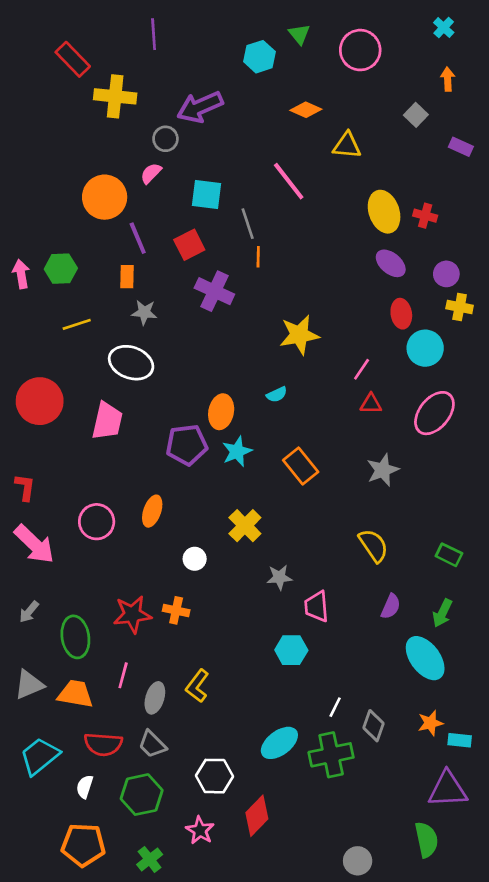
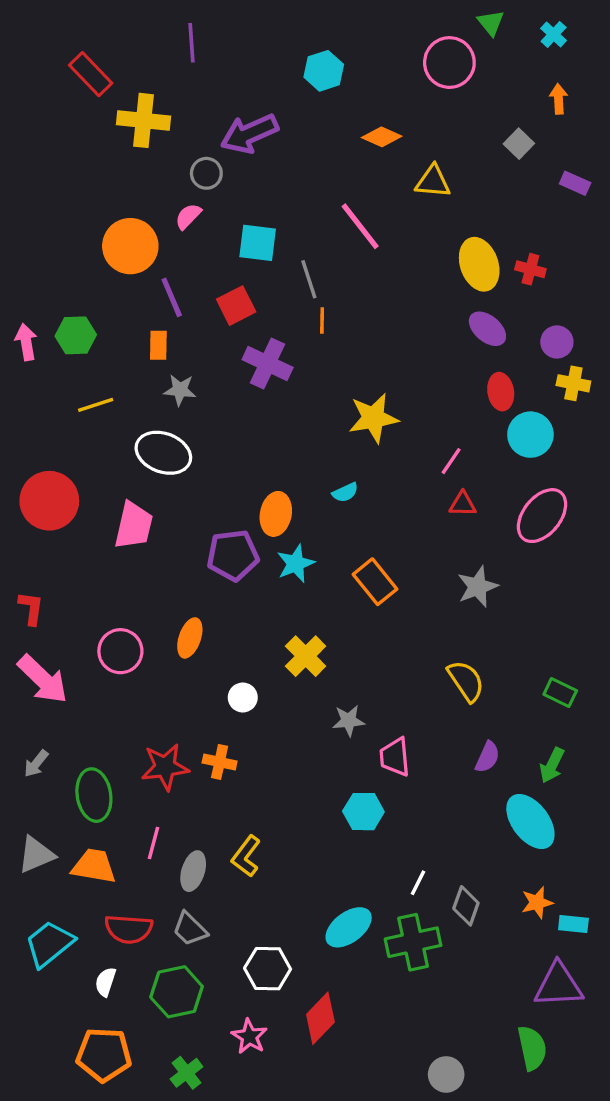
green triangle: (299, 34) -> (491, 23), moved

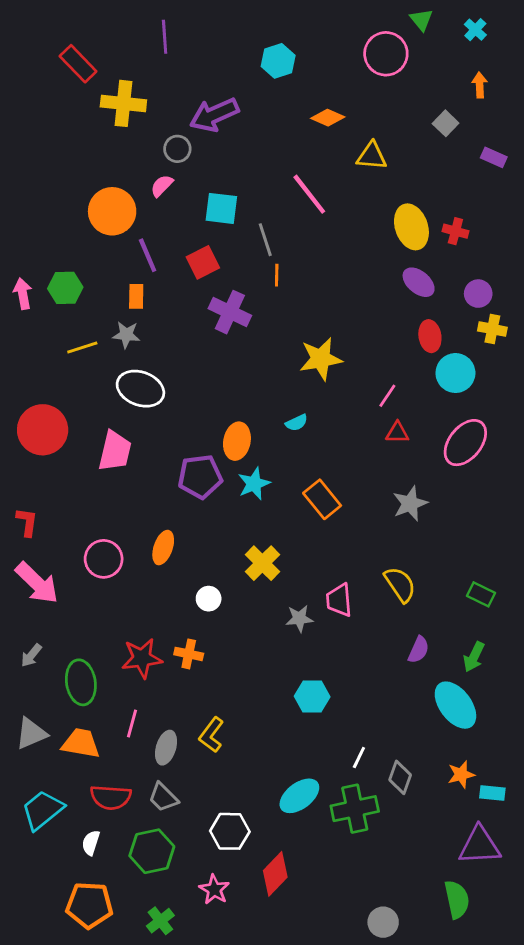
gray star: (180, 390) -> (126, 335), moved
pink trapezoid: (395, 757) -> (339, 600), moved

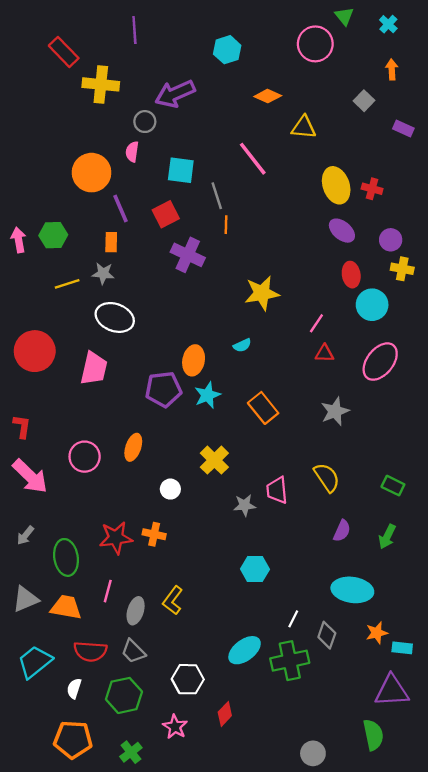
pink semicircle: (162, 186) -> (132, 152), turned -36
cyan ellipse: (455, 705) -> (352, 590), moved, turned -45
red diamond: (275, 874) -> (225, 714), size x0.7

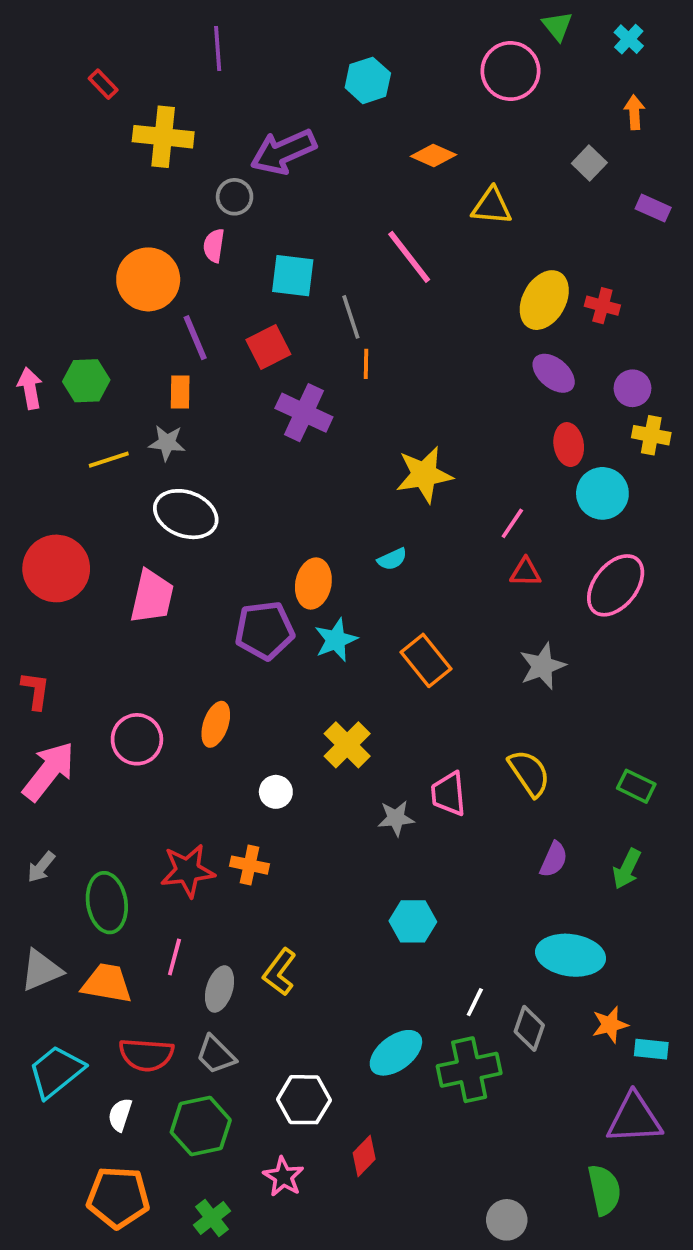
red rectangle: (64, 52) -> (103, 84), size x0.6
yellow ellipse: (336, 185) -> (544, 300), turned 48
pink arrow: (30, 476) -> (49, 771), turned -96

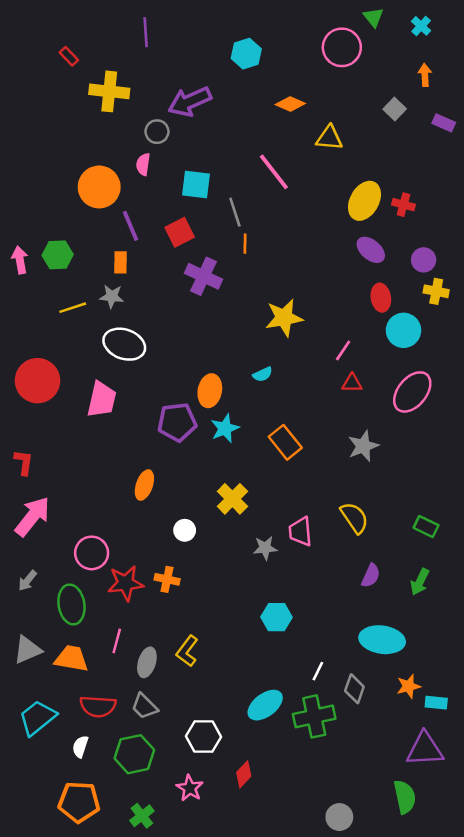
purple rectangle: (653, 208) -> (444, 123), moved
pink circle: (137, 739) -> (92, 553), moved

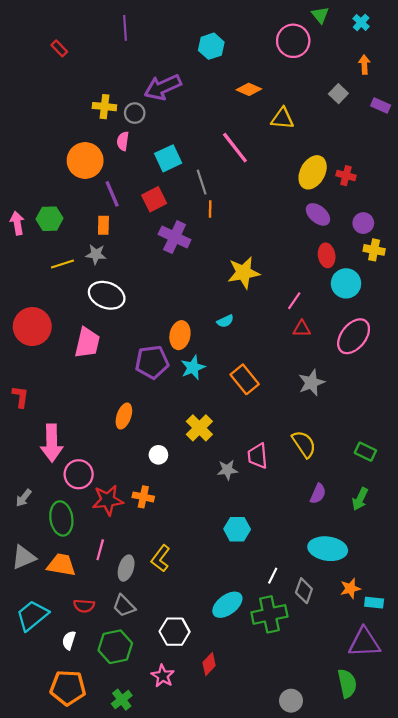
yellow cross: (109, 91) -> (104, 107), moved, size x0.7
cyan square: (196, 184) -> (168, 158), turned -32
pink arrow: (32, 516) -> (52, 443), moved, turned 141
red semicircle: (98, 706) -> (84, 606), size x0.7

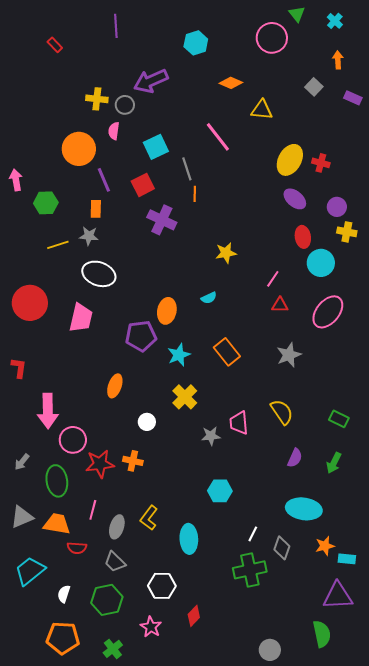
pink arrow: (17, 223) -> (16, 180), moved
yellow star: (244, 273) -> (226, 253), size x0.7
cyan star: (193, 368) -> (179, 355), moved
cyan ellipse: (227, 605) -> (189, 539), moved, turned -56
red semicircle: (84, 606) -> (77, 548), moved

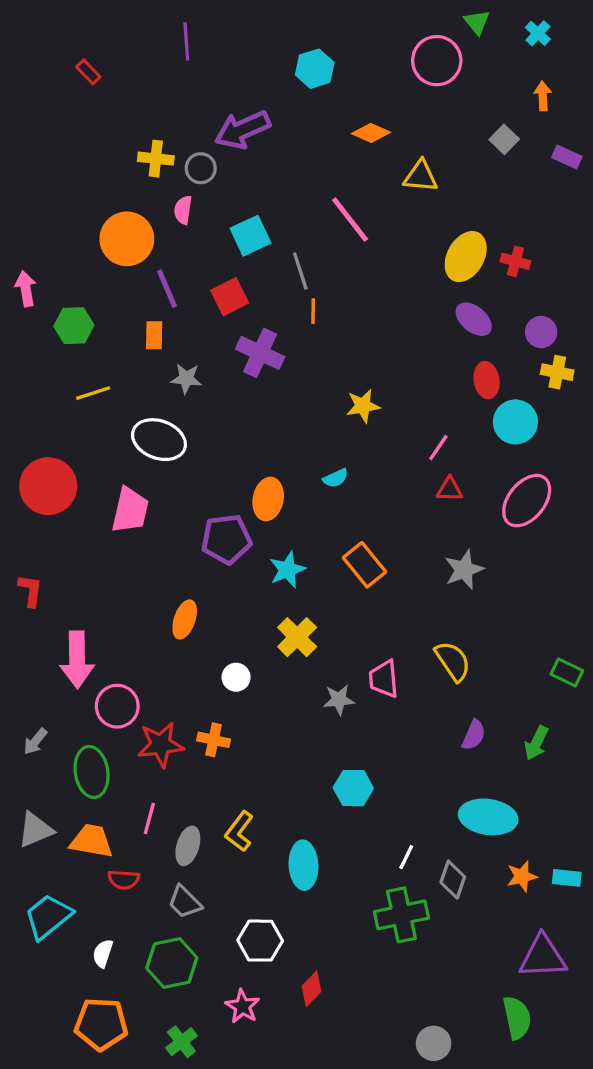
gray star: (89, 236) -> (186, 379), moved
green rectangle: (339, 419) -> (567, 672), moved
cyan rectangle: (347, 559) -> (567, 878), moved

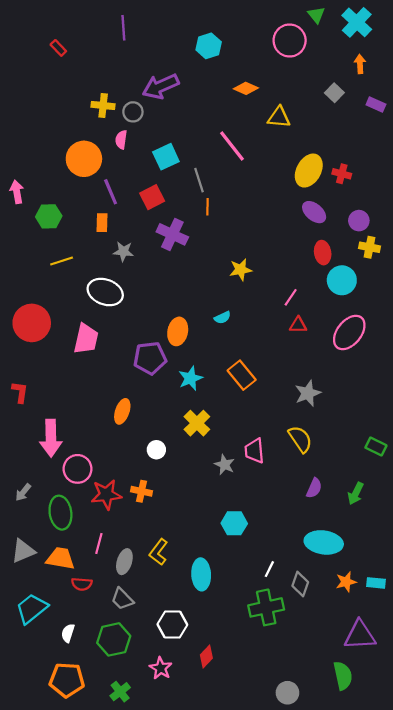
cyan cross: (538, 33) -> (357, 22), size x1.8
gray star: (464, 570) -> (308, 393), moved
gray star: (339, 700) -> (225, 465), turned 30

